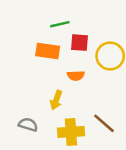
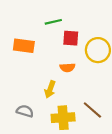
orange rectangle: (48, 51) -> (24, 46), moved

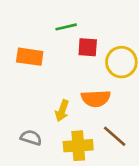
orange semicircle: (67, 68) -> (96, 98), moved, size x1.5

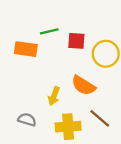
green line: (66, 27) -> (49, 31), moved
orange semicircle: (96, 98) -> (83, 85), turned 35

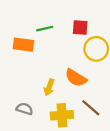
red square: (76, 41) -> (80, 27), moved

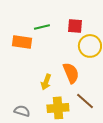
orange semicircle: (76, 78) -> (71, 73), turned -145
gray semicircle: (24, 109) -> (22, 111), moved

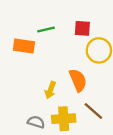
gray semicircle: (22, 111) -> (36, 122), moved

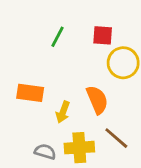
green line: (46, 29) -> (57, 37), turned -49
orange rectangle: (24, 46) -> (30, 93), moved

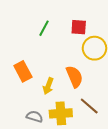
orange rectangle: (30, 93) -> (23, 71), turned 54

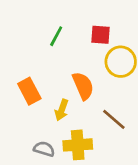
orange semicircle: (74, 77) -> (83, 86), moved
brown line: (89, 106) -> (114, 119), moved

